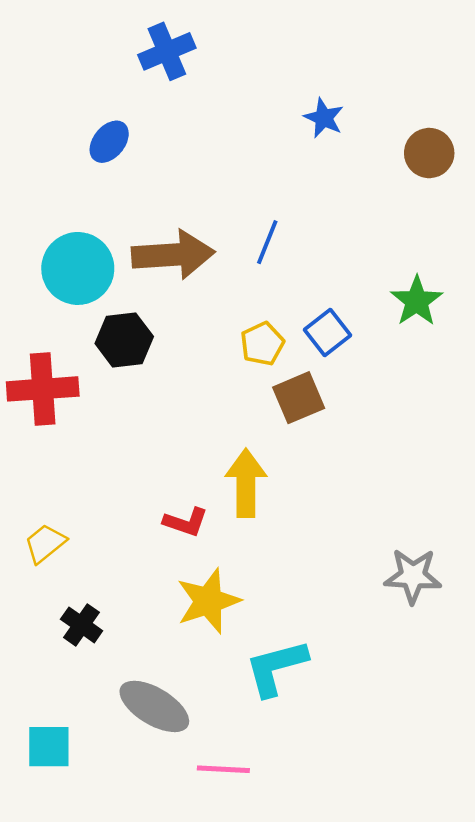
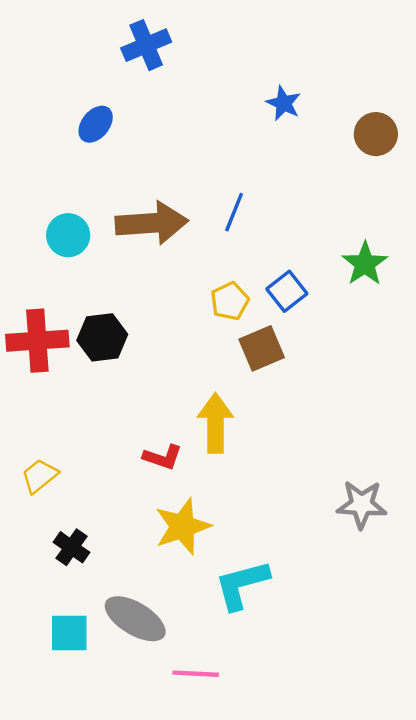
cyan circle: (78, 268) -> (68, 235), size x0.7
black hexagon: (124, 340) -> (102, 337), moved
cyan square: (49, 747) -> (69, 633), moved

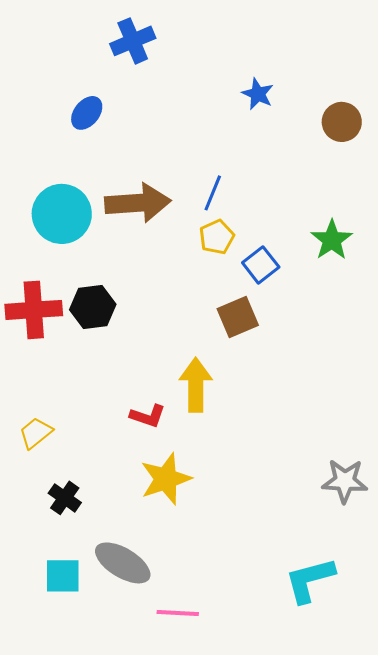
cyan circle: (68, 235) -> (62, 214), size x1.5
yellow pentagon: (230, 301) -> (217, 237), moved
gray star: (362, 504) -> (345, 481), moved
cyan L-shape: (242, 585) -> (310, 580), moved

